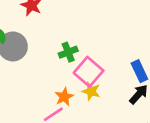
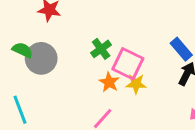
orange star: (64, 97) -> (109, 82), moved

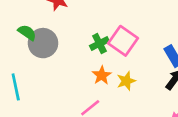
pink square: (128, 64) -> (123, 41), moved
yellow star: (136, 84) -> (126, 81), turned -30

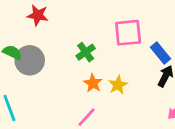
pink square: (123, 41) -> (128, 33), moved, turned -32

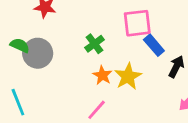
blue rectangle: (161, 53) -> (154, 45), moved
yellow star: (118, 85) -> (128, 76), size x1.4

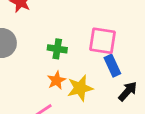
green cross: (94, 44) -> (57, 49), turned 30

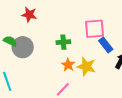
yellow star: (80, 88) -> (86, 66), turned -30

